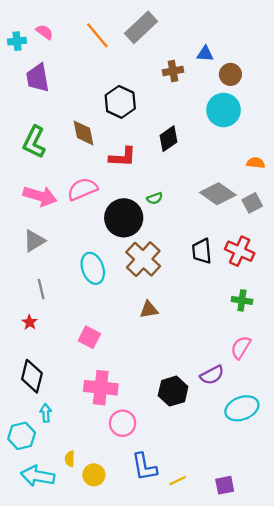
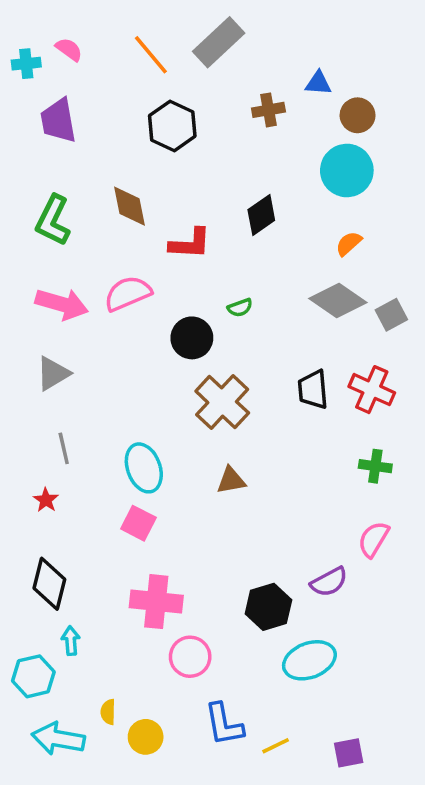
black hexagon: (120, 102) -> (172, 126), moved
orange semicircle: (256, 163) -> (349, 244), moved, turned -48
black circle: (124, 218) -> (192, 338), size x0.7
cyan ellipse: (93, 268) -> (144, 468), moved
cyan ellipse: (242, 408) -> (309, 660), moved

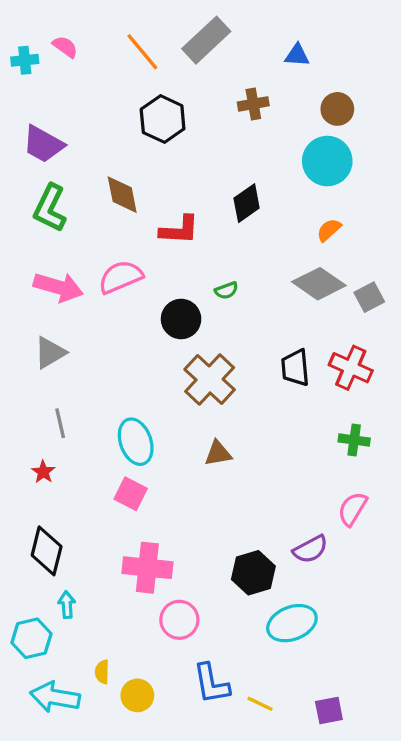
blue triangle: (318, 83) -> (297, 55), moved
purple trapezoid: (58, 121) -> (43, 144), moved, turned -51
yellow line: (276, 746) -> (260, 704), turned 52

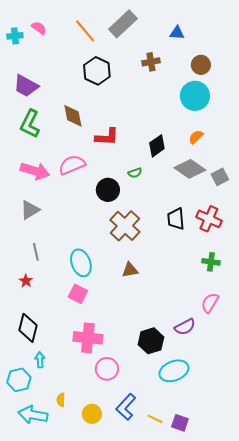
black diamond: (247, 203) -> (157, 146), moved
blue L-shape: (211, 684) -> (126, 407), turned 52
yellow circle: (137, 695) -> (92, 414), moved
purple square: (329, 711) -> (180, 423), moved, turned 30

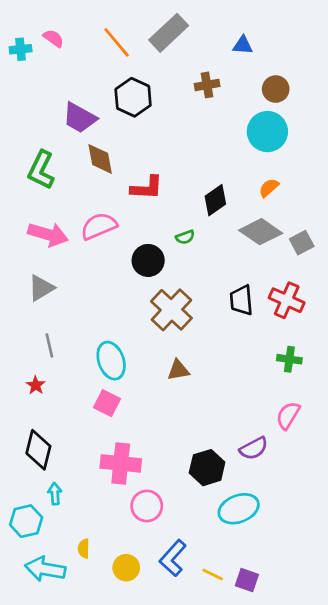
purple trapezoid: (26, 86) -> (80, 118), moved

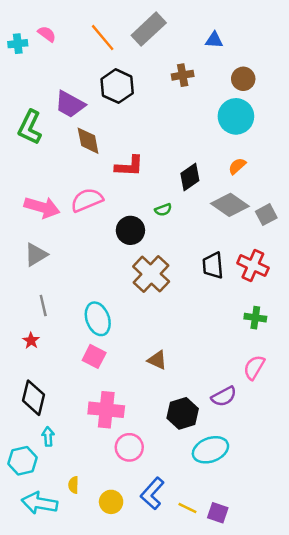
green L-shape: (41, 170) -> (30, 127), moved
brown triangle: (178, 370) -> (157, 360), moved, turned 35

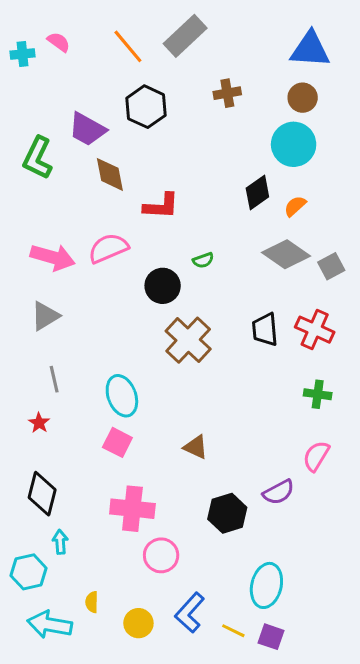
blue triangle: (214, 40) -> (310, 49), moved, size x1.8
black diamond: (190, 177) -> (257, 192), moved
cyan ellipse: (210, 450) -> (266, 585), moved, turned -56

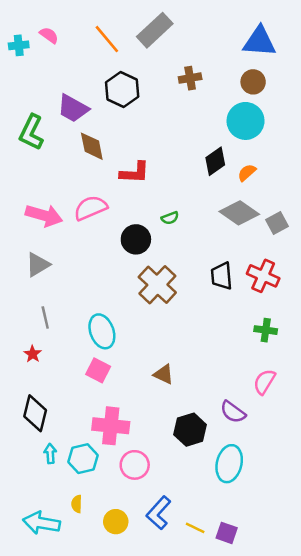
purple semicircle: (279, 492) -> (233, 412), turned 64
cyan hexagon: (29, 572) -> (83, 459), moved
cyan ellipse: (266, 585) -> (229, 464), moved

